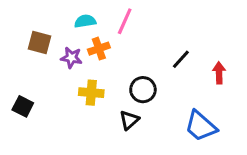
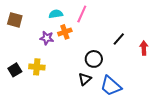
brown square: (40, 42) -> (15, 20), moved
yellow cross: (91, 93) -> (37, 67), moved
black square: (23, 106) -> (15, 70), turned 32
blue trapezoid: (201, 126) -> (111, 86), moved

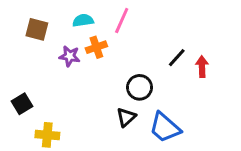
brown square: (15, 20) -> (37, 29), moved
red arrow: (144, 48) -> (202, 67), moved
yellow cross: (37, 67) -> (47, 135), moved

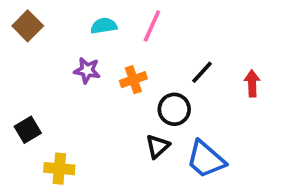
brown square: (37, 29) -> (28, 26), moved, turned 30
orange cross: (96, 47) -> (133, 80), moved
black line: (177, 58) -> (202, 72), moved

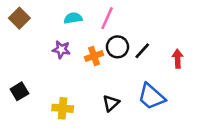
black circle: (174, 109) -> (117, 47), moved
blue trapezoid: (206, 159) -> (151, 97), moved
yellow cross: (59, 169) -> (63, 108), moved

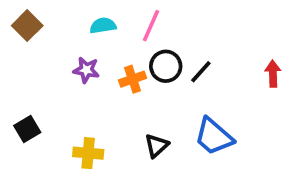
red arrow: (178, 59) -> (273, 74), moved

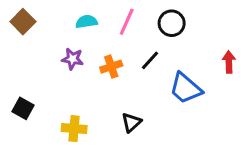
black circle: (166, 66) -> (172, 23), moved
black line: (201, 72) -> (150, 60), moved
black square: (27, 129) -> (23, 108), turned -30
blue trapezoid: (214, 136) -> (186, 88), moved

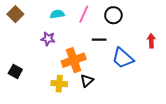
black line: (150, 60) -> (99, 40), turned 48
orange cross: (111, 67) -> (74, 60), moved, size x1.6
yellow cross: (74, 129) -> (59, 84), moved

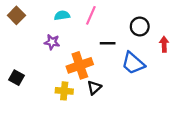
black circle: (113, 15) -> (140, 27), moved

